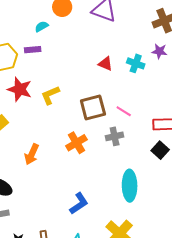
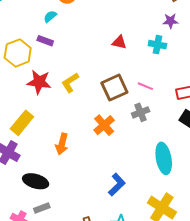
purple rectangle: (33, 50) -> (45, 41), turned 35
cyan cross: (136, 63) -> (157, 45), moved

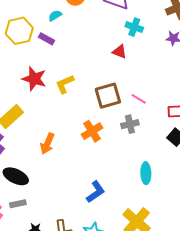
cyan cross: (157, 45) -> (134, 27), moved
yellow hexagon: (18, 53) -> (19, 31), moved
cyan ellipse: (164, 158) -> (146, 173), size x0.7

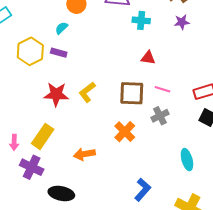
red triangle: (120, 52) -> (148, 58), moved
brown square: (108, 96) -> (132, 93), turned 32
orange arrow: (47, 143) -> (84, 154), turned 70

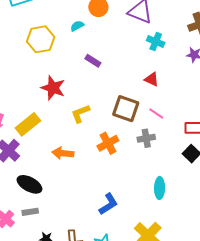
purple rectangle: (59, 53) -> (93, 61), moved
yellow L-shape: (87, 92) -> (80, 114), moved

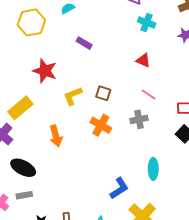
brown square: (126, 109) -> (103, 93), moved, size x0.6
orange cross: (108, 143) -> (101, 125), turned -30
orange arrow: (63, 153) -> (56, 136), turned -110
blue L-shape: (108, 204) -> (119, 188), moved

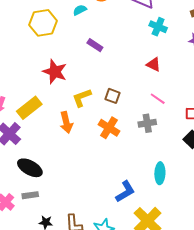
orange arrow: (56, 136) -> (66, 122), moved

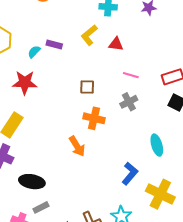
cyan semicircle: (80, 10) -> (34, 52), moved
yellow L-shape: (82, 98) -> (89, 35), moved
orange arrow: (66, 122) -> (77, 146), moved

